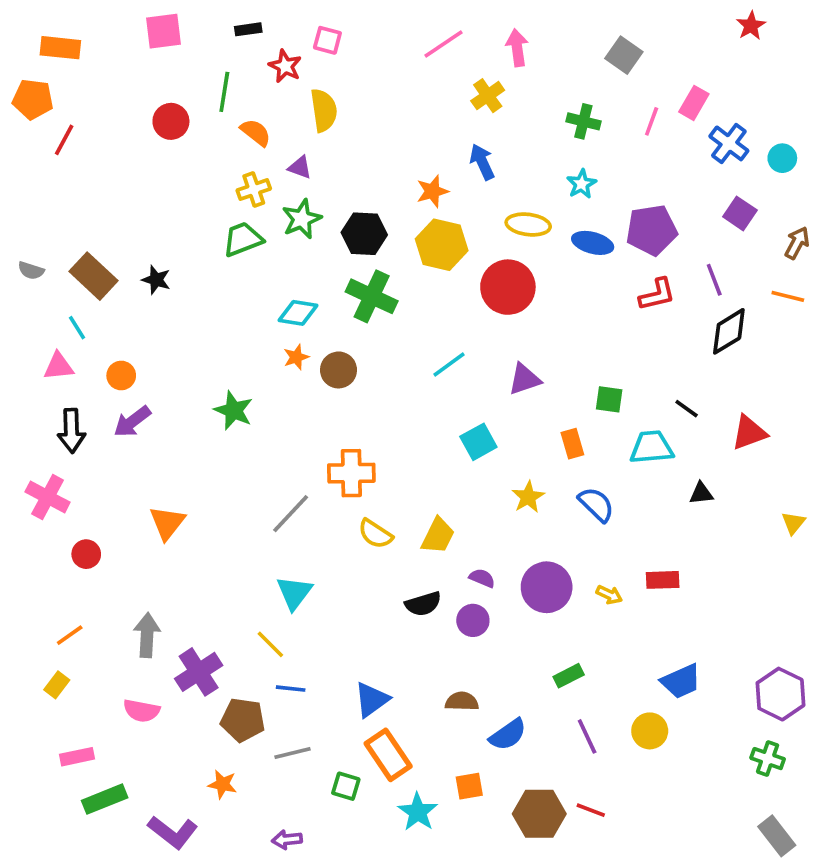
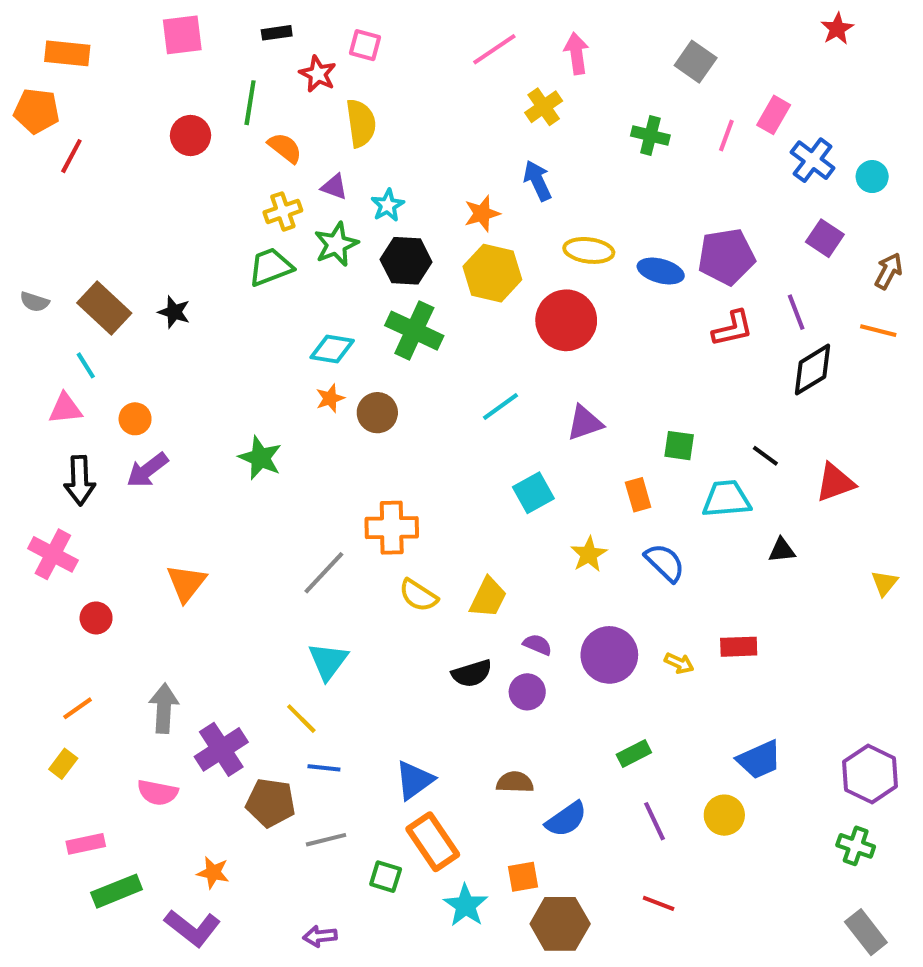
cyan star: (582, 184) -> (388, 205), moved
orange star: (222, 784) -> (213, 873), moved
brown hexagon: (539, 814) -> (560, 924), moved

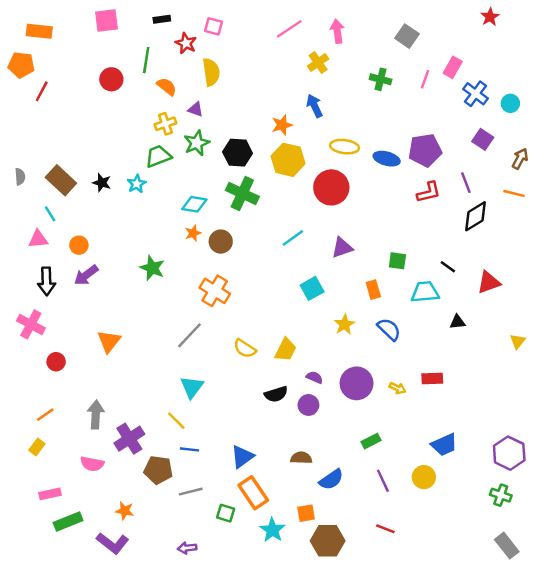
cyan star: (388, 205) -> (137, 184), moved
gray semicircle: (34, 302) -> (20, 177), turned -112
orange cross: (392, 528) -> (215, 291), moved, turned 32

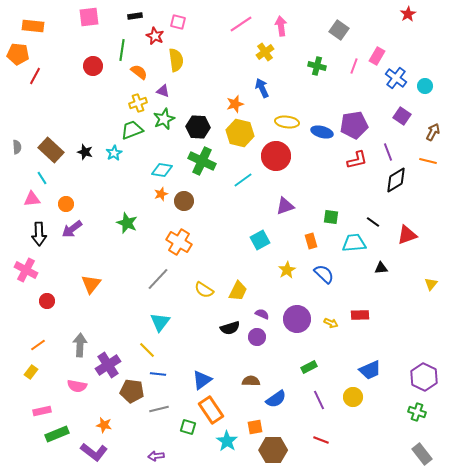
cyan line: (293, 238) -> (243, 180), moved

